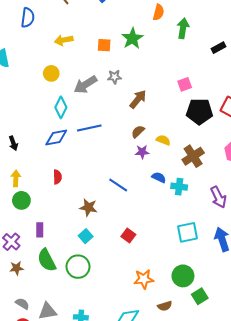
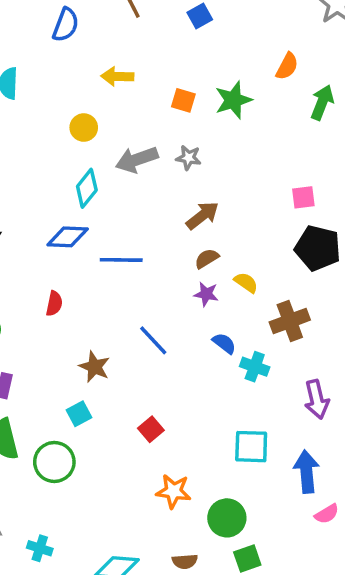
brown arrow: (138, 99) -> (202, 216), moved
blue line: (89, 128) -> (121, 260), moved
orange star: (144, 279) -> (173, 491), moved

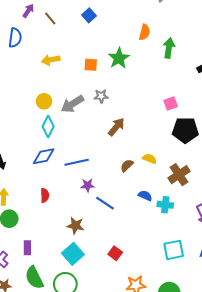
yellow circle: (84, 128) -> (44, 101), moved
brown semicircle: (207, 259) -> (127, 165), moved
purple star: (206, 294) -> (88, 185), moved
cyan square: (79, 414) -> (73, 254), size x1.5

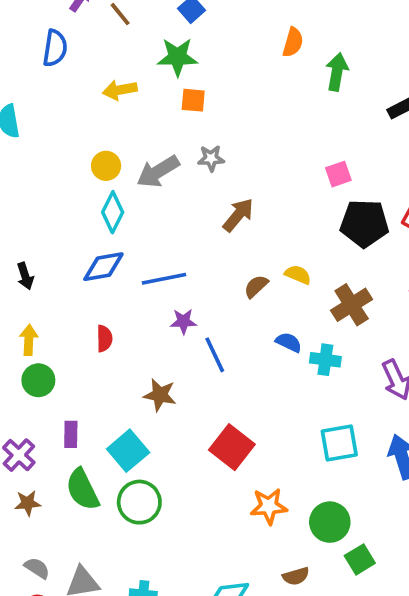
green star: (119, 58) -> (178, 57), moved, turned 30
blue line: (105, 203) -> (215, 355), turned 30
red square: (115, 253) -> (232, 447), size x1.6
cyan square: (73, 254) -> (128, 451), moved

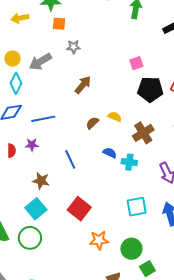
gray star: (211, 158) -> (73, 47), moved
purple star: (183, 321) -> (32, 145), moved
cyan square: (128, 451) -> (36, 209), moved

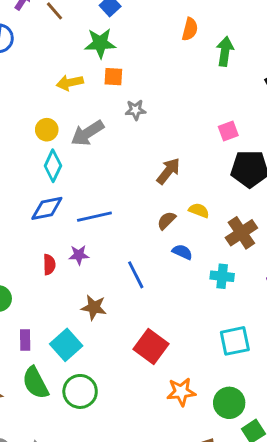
yellow arrow: (20, 18) -> (70, 83), moved
brown arrow: (83, 85) -> (168, 171), moved
blue semicircle: (110, 153) -> (182, 252), moved
cyan square: (36, 209) -> (66, 345), moved

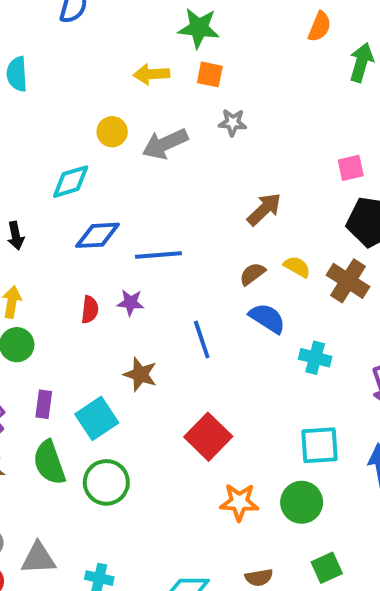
cyan diamond: (53, 166) -> (71, 182), moved, turned 40
brown cross: (241, 233) -> (348, 281), moved, turned -32
blue semicircle: (182, 252) -> (267, 318), size x1.4
green circle: (229, 403) -> (302, 502), moved

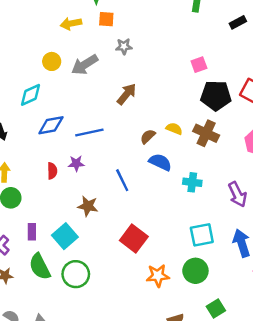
brown arrow: (264, 209) -> (127, 94), moved

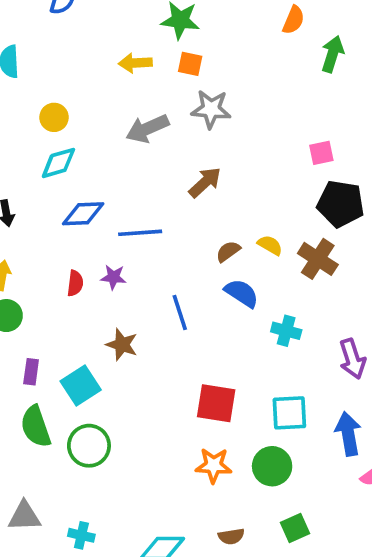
gray star: (124, 46) -> (211, 109), size x1.5
yellow circle: (52, 61) -> (54, 117), moved
red square: (134, 238) -> (216, 403), moved, turned -36

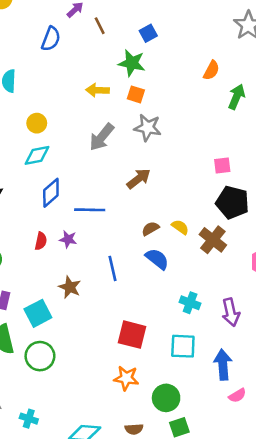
gray arrow: (147, 129) -> (102, 137), turned -32
blue diamond: (83, 214) -> (51, 193), turned -44
cyan cross: (286, 331) -> (190, 303), moved
green circle: (272, 466) -> (166, 398), moved

